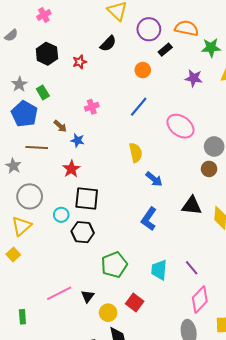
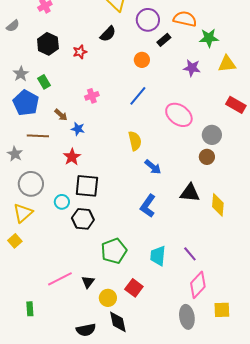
green rectangle: (22, 317) -> (30, 309), moved

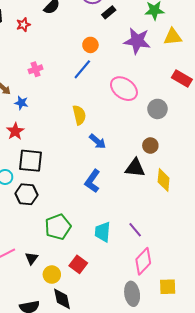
orange circle: (142, 60) -> (90, 45), moved
purple star: (192, 68) -> (137, 41), size x1.5
brown circle: (207, 157) -> (150, 145), moved

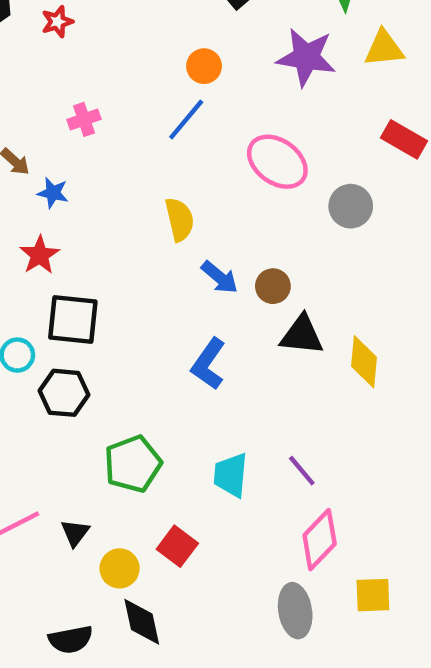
brown circle: (150, 145) -> (273, 286), moved

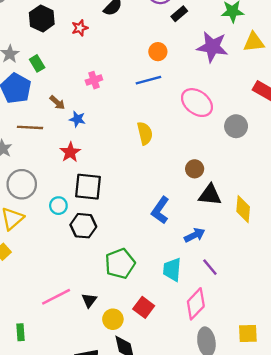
blue line: (186, 119) -> (148, 80), turned 35
blue arrow: (220, 277) -> (195, 235), moved, turned -66
pink diamond: (320, 540) -> (196, 304), moved

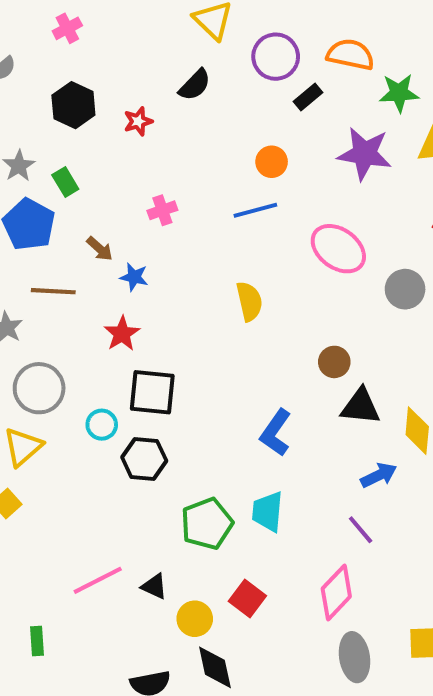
blue arrow: (195, 235) -> (379, 475), moved
cyan trapezoid: (172, 269) -> (268, 512), moved
black triangle: (89, 300) -> (154, 586), turned -42

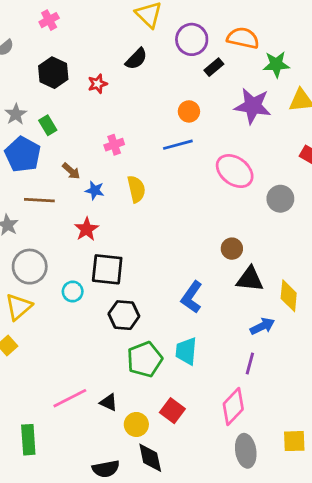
yellow semicircle: (249, 301) -> (136, 189), moved
black hexagon: (144, 459) -> (124, 315), moved
purple line: (361, 530) -> (250, 364), turned 55
green rectangle: (37, 641) -> (28, 440), size x1.5

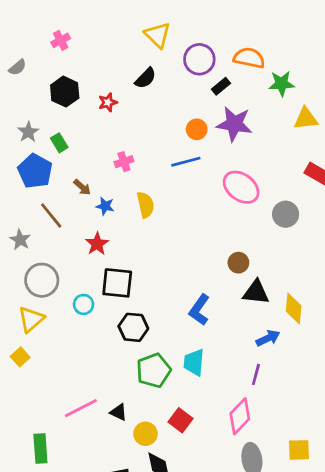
purple star: (253, 106) -> (234, 124), moved
brown line: (39, 200) -> (51, 216), turned 48

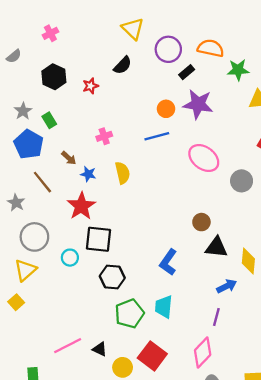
red star: (97, 244) -> (81, 206), size x1.4
red square: (180, 420) -> (152, 356), size x1.4

